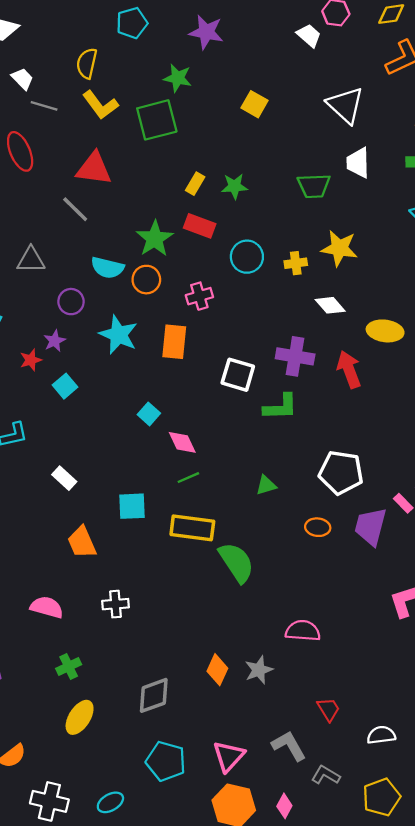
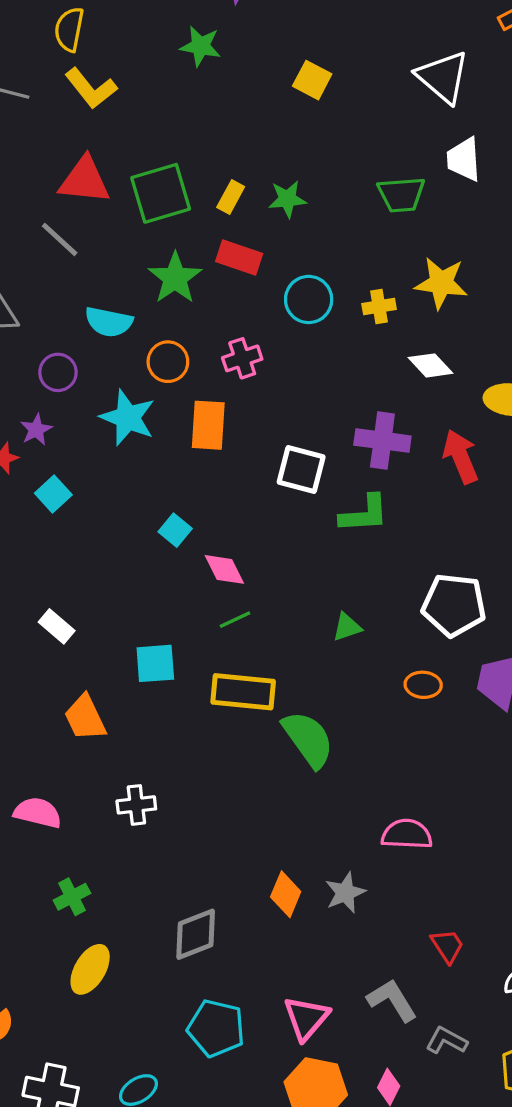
green square: (157, 120) -> (161, 193), moved
orange circle: (146, 280) -> (168, 362), moved

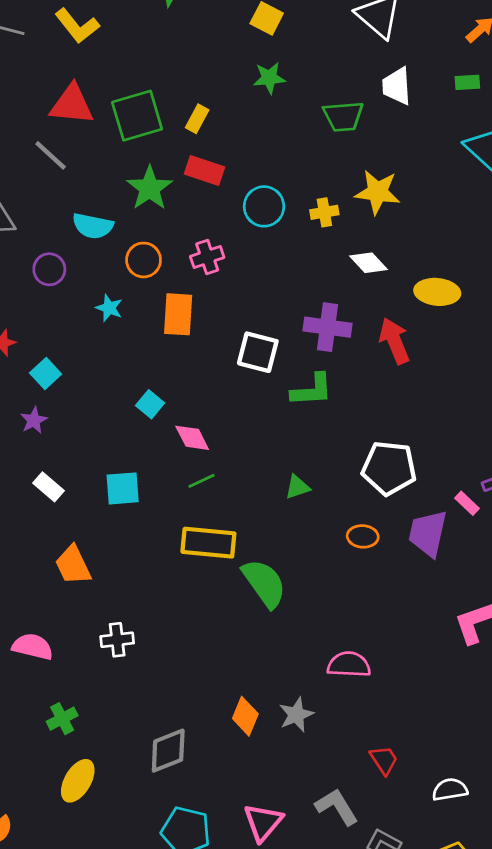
green star: (287, 199) -> (269, 78), moved
cyan star: (128, 418) -> (109, 308), size x0.6
purple star: (36, 430) -> (34, 420), moved
cyan square: (155, 663) -> (123, 488), moved

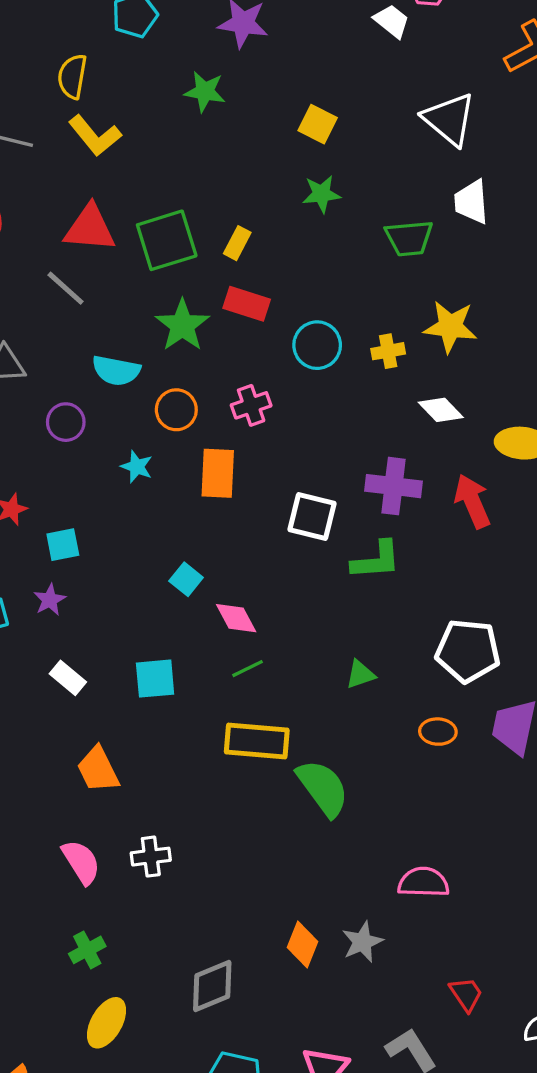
cyan square: (46, 373) -> (63, 545), turned 32
pink semicircle: (33, 647) -> (81, 862), moved, turned 45

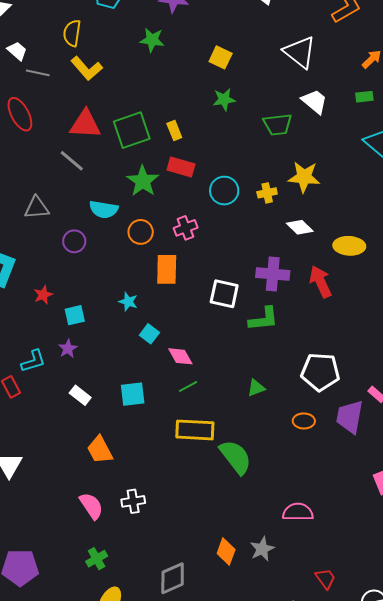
white trapezoid: (471, 202) -> (315, 101), turned 136
yellow rectangle: (237, 243) -> (174, 131), turned -48
cyan star: (137, 467) -> (128, 302), moved

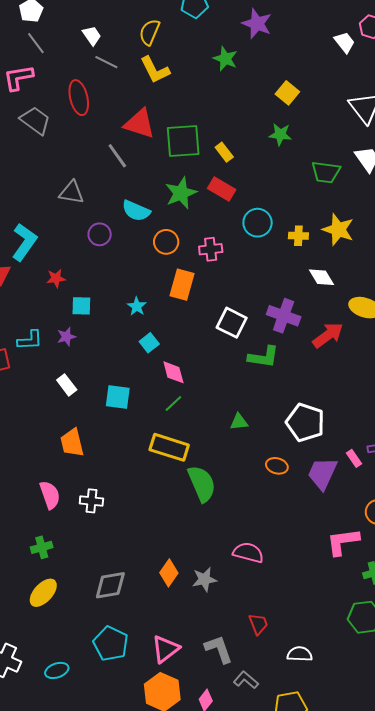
yellow rectangle: (174, 131) -> (224, 152), turned -30
red arrow: (320, 282) -> (328, 335), turned 64
green line: (188, 386) -> (173, 403), turned -30

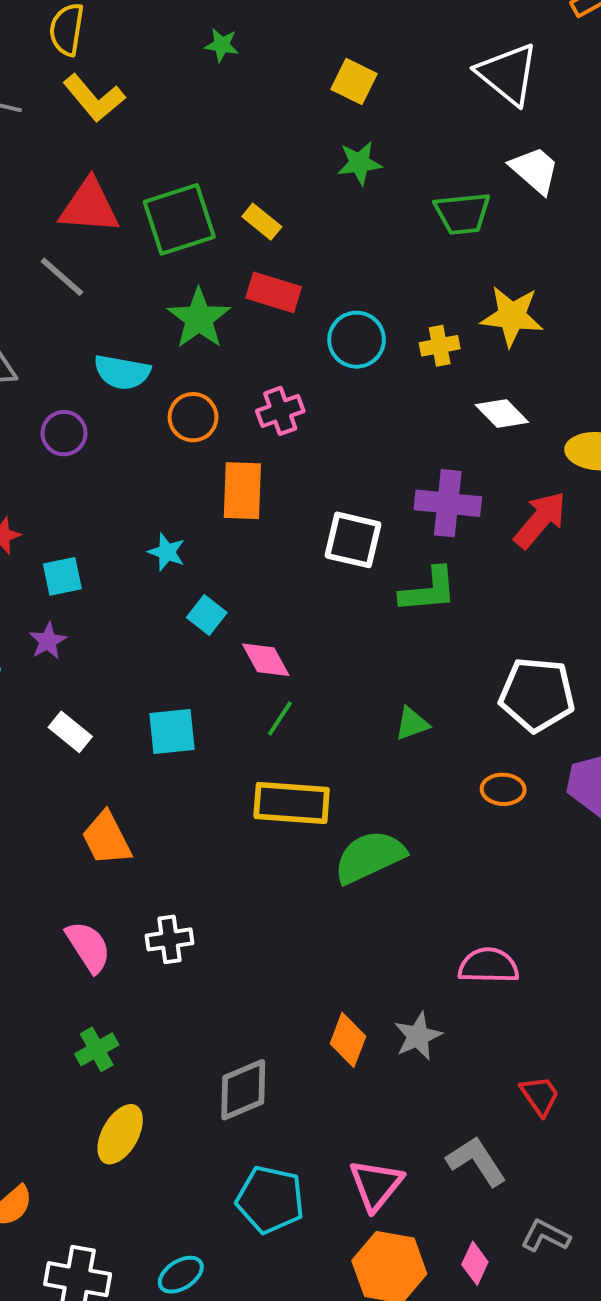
green star: (225, 59) -> (222, 45), size x0.7
green semicircle: (202, 484) -> (370, 857), turned -78
gray L-shape: (246, 680) -> (546, 1236), moved

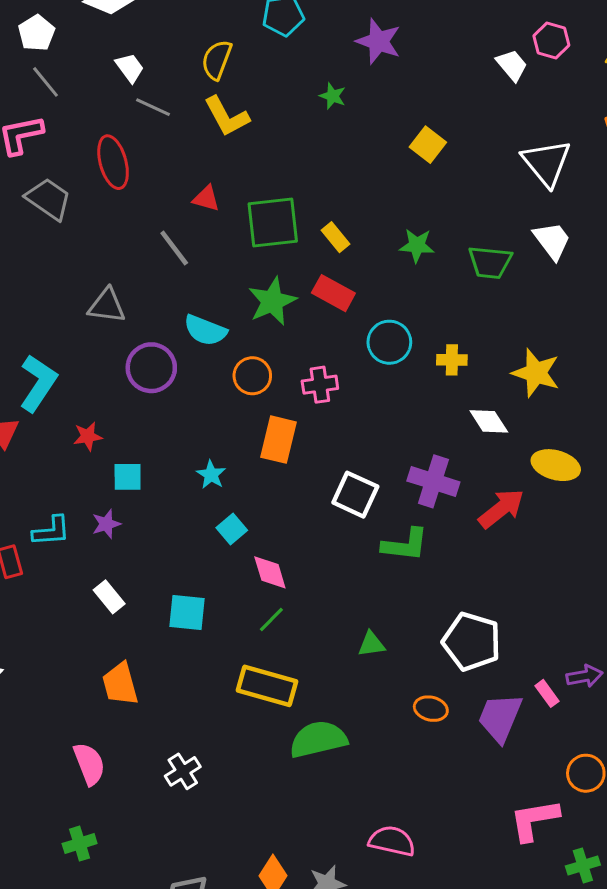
green star: (359, 163) -> (417, 245), moved
red triangle: (89, 206) -> (206, 198), size x0.6
yellow star: (512, 316) -> (536, 373), moved
purple circle: (64, 433) -> (151, 368), size x1.4
white cross: (170, 939) -> (183, 771), moved, turned -36

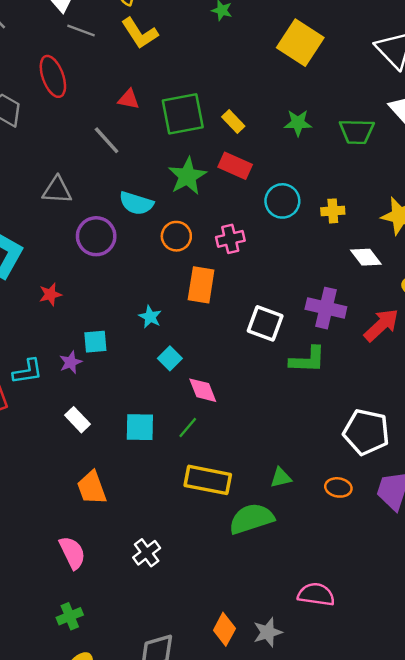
yellow square: (428, 145) -> (300, 43), size x1.6
cyan square: (128, 477) -> (95, 342), moved
green line: (271, 619) -> (188, 428), moved
green triangle: (371, 644) -> (281, 478), moved

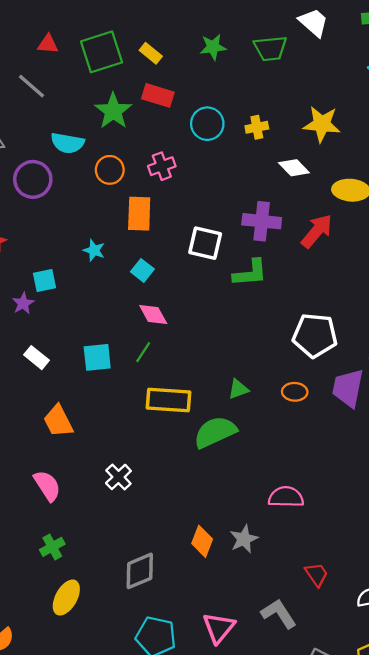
cyan square: (170, 358) -> (142, 270), moved

